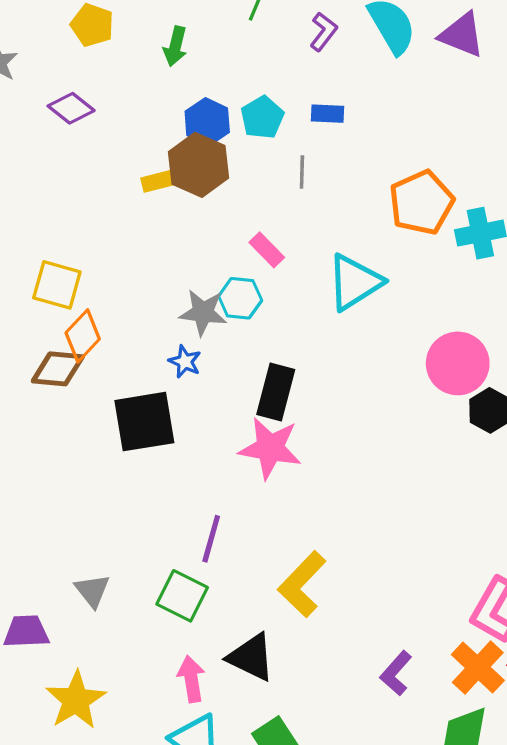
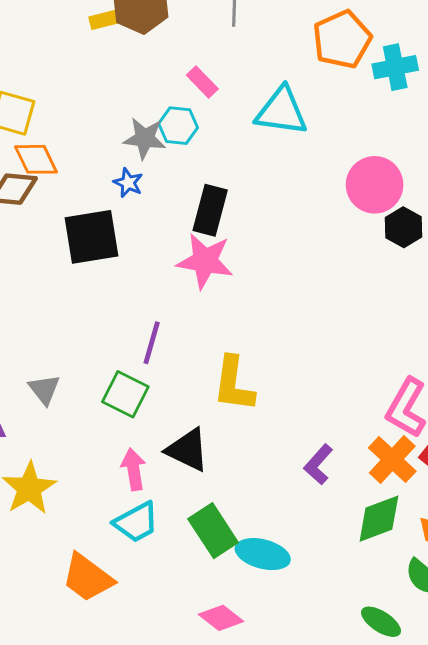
cyan triangle: (354, 282) -> (281, 111), turned 40
orange diamond: (83, 336) -> (36, 159), turned -69
yellow L-shape: (302, 584) -> (234, 384), turned -36

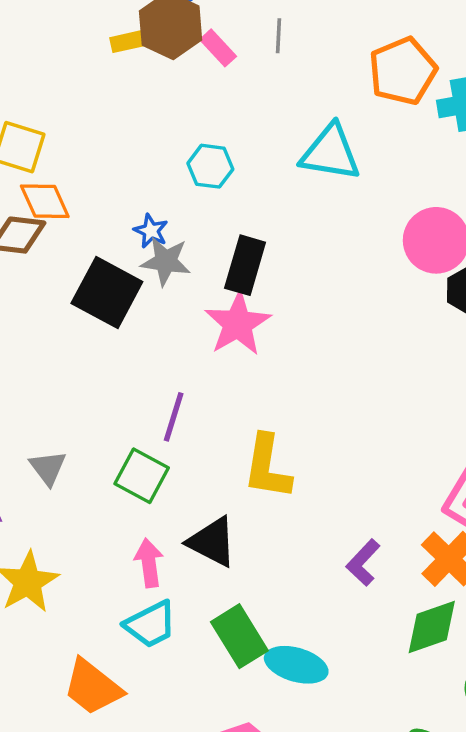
pink rectangle: (202, 82) -> (218, 48), moved
gray star: (145, 138) -> (166, 261), moved
black square: (92, 237) -> (107, 293), turned 36
pink star: (205, 261) -> (238, 324), turned 30

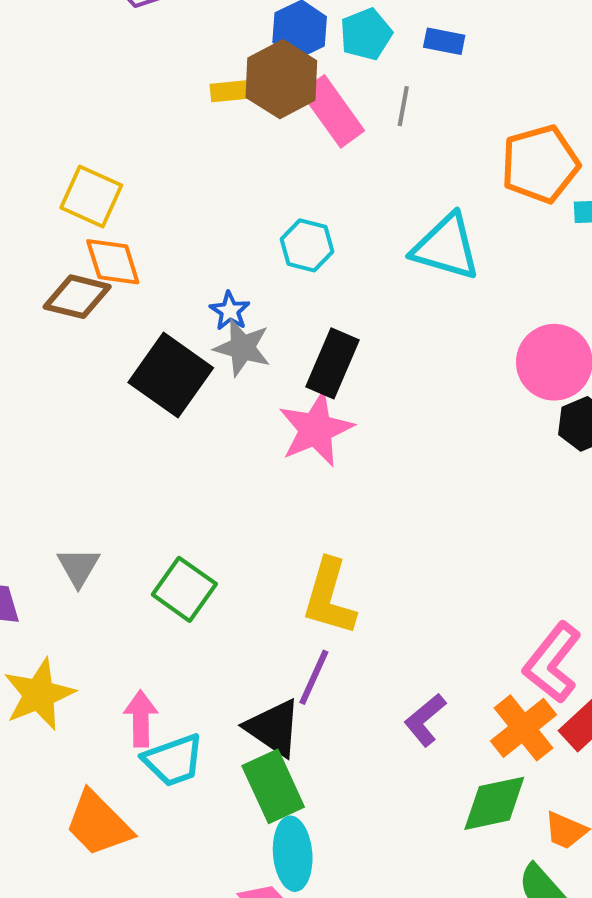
pink rectangle: (218, 48) -> (333, 111), size x1.6
purple line: (174, 417) -> (314, 677), moved
black triangle: (212, 542) -> (274, 728), moved
pink arrow: (149, 563) -> (141, 719), moved
cyan ellipse: (296, 665) -> (293, 854), moved, turned 62

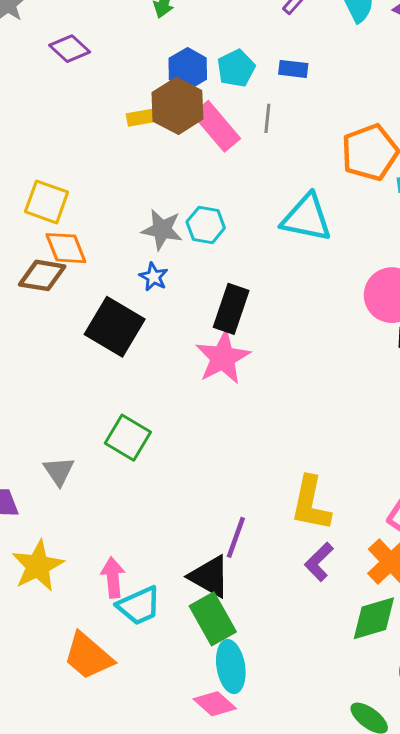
gray star: (242, 348) -> (162, 230), moved
green square: (184, 589) -> (128, 438), moved
yellow L-shape: (329, 597) -> (311, 504), moved

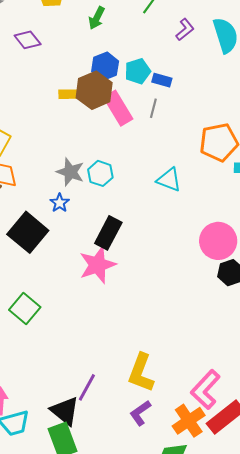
blue rectangle: (293, 69) -> (162, 80), moved
cyan triangle: (307, 218) -> (169, 180), size x0.7

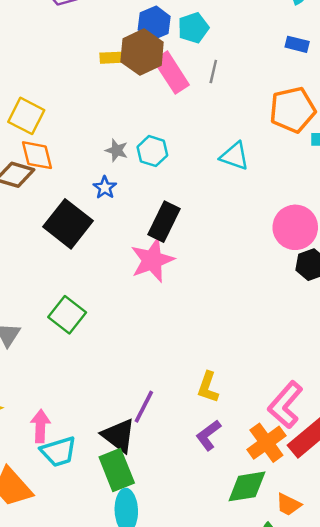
blue rectangle: (162, 80) -> (297, 44), moved
gray star: (70, 172) -> (117, 150), size x0.7
yellow L-shape: (141, 373) -> (208, 387), size x0.7

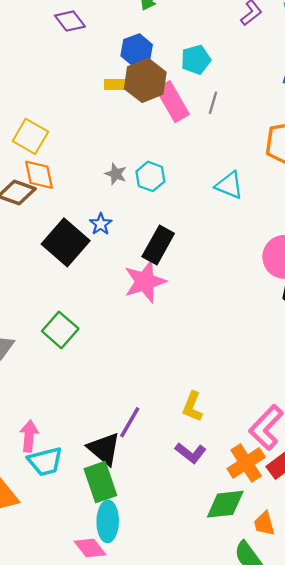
blue hexagon: (154, 23) -> (137, 50), moved
blue star: (105, 188) -> (101, 224), moved
purple L-shape: (208, 435) -> (191, 453), turned -108
orange trapezoid: (288, 505) -> (264, 524), turned 45

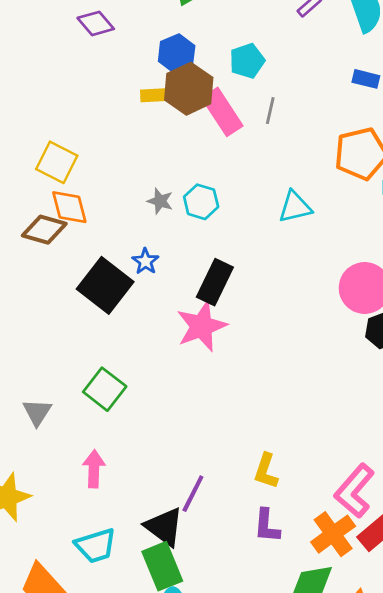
cyan triangle: (229, 185) -> (295, 207), turned -32
pink arrow: (29, 436) -> (94, 469), moved
purple L-shape: (191, 453) -> (267, 526), turned 60

